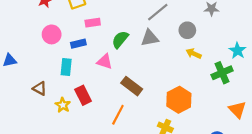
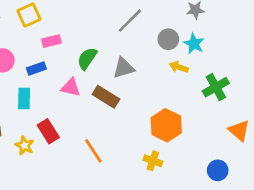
gray triangle: (150, 38) -> (124, 68), moved
cyan star: (238, 51) -> (194, 44), moved
brown rectangle: (132, 86) -> (106, 97), moved
orange line: (118, 115) -> (93, 151), turned -55

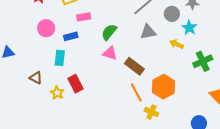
gray circle: (168, 39) -> (172, 14), moved
gray triangle: (124, 68) -> (148, 32), moved
pink triangle: (71, 87) -> (110, 53), moved
brown rectangle: (106, 97) -> (134, 66), moved
orange line: (93, 151) -> (136, 92), moved

